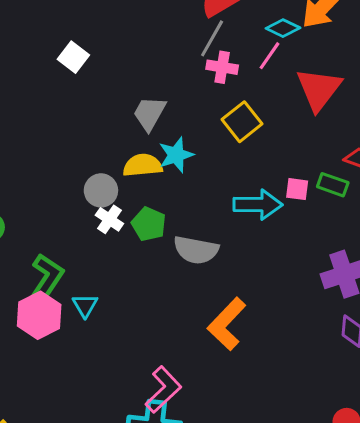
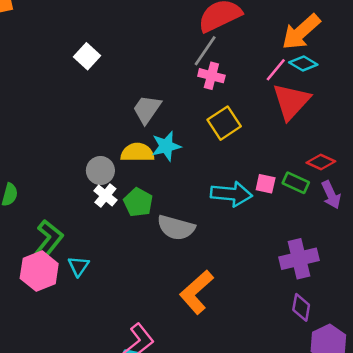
cyan diamond: (283, 28) -> (303, 63), moved
pink line: (270, 56) -> (276, 70), moved

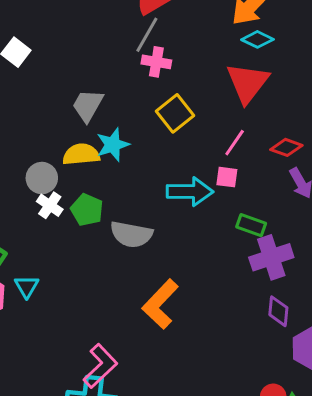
pink line: (276, 70) -> (235, 143), moved
green rectangle: (296, 183) -> (251, 225), moved

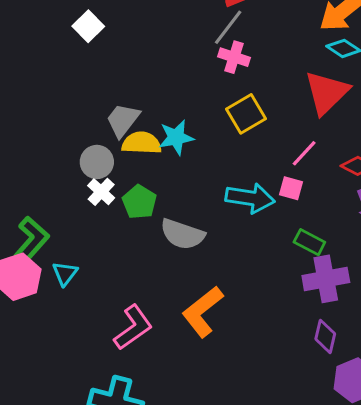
gray trapezoid: (88, 105) -> (123, 120), moved
pink L-shape: (100, 366) -> (133, 327), moved

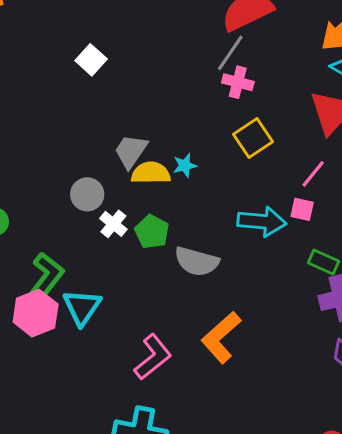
cyan star: (176, 137) -> (185, 165), size x0.7
gray circle: (97, 162) -> (87, 194), moved
cyan triangle: (65, 273) -> (82, 307), size x1.5

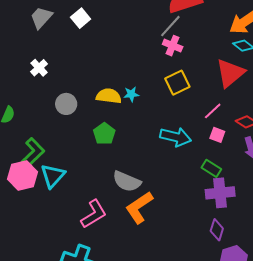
gray trapezoid: (131, 151) -> (41, 18), moved
pink square: (302, 209) -> (217, 135), moved
white cross: (113, 224) -> (39, 68), moved
gray semicircle: (197, 261) -> (127, 181), moved

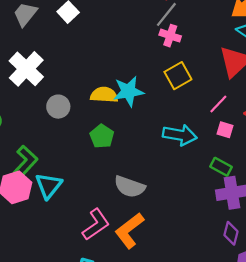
white cross: (39, 68) -> (26, 69), size x1.8
cyan star: (131, 94) -> (128, 91), size x1.8
orange L-shape: (139, 207) -> (129, 231), moved

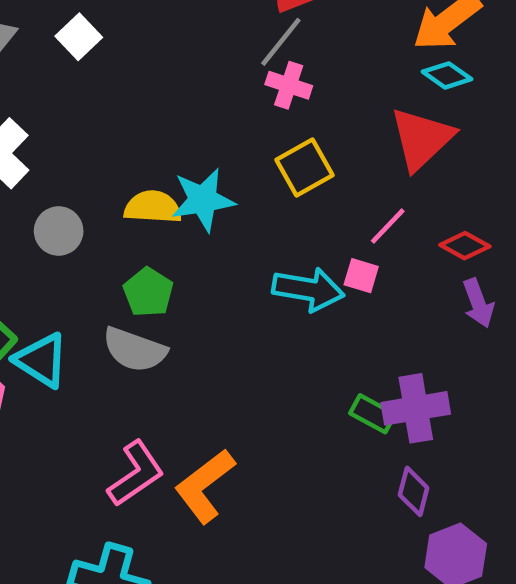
pink square: (225, 130) -> (361, 276), moved
green rectangle: (221, 167) -> (373, 414), moved
cyan triangle: (49, 186) -> (41, 360), moved, turned -36
gray semicircle: (130, 187) -> (135, 350), moved

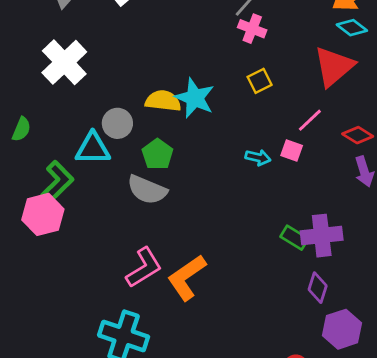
yellow square: (305, 168) -> (260, 81), size x0.7
cyan star: (203, 200) -> (195, 98), turned 30
gray circle: (59, 231) -> (117, 123), moved
cyan arrow: (308, 289) -> (258, 157), size x0.6
cyan triangle: (41, 360) -> (93, 149), moved, turned -36

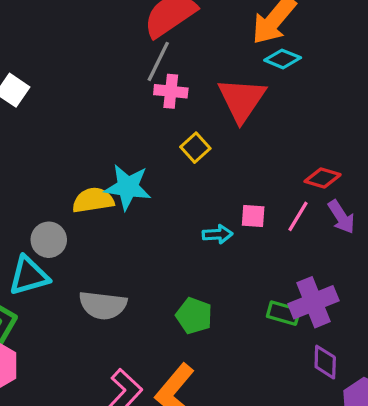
red triangle: (334, 67) -> (242, 100), moved
pink line: (310, 120) -> (298, 216), moved
green pentagon: (157, 154) -> (194, 316), moved

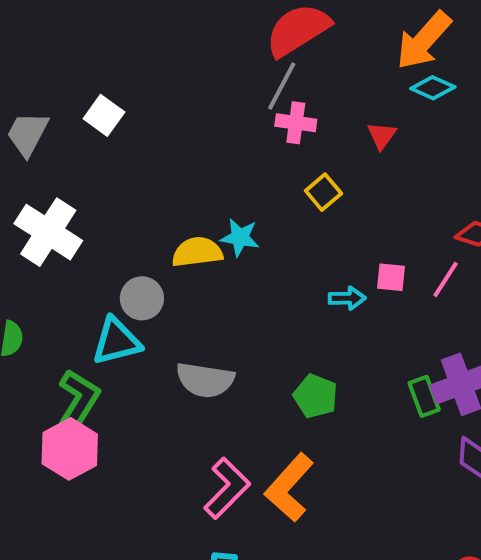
red triangle: (242, 100) -> (382, 136), size x0.5
cyan star: (128, 187) -> (240, 237), size x0.7
green rectangle: (283, 313) -> (424, 396), turned 52

